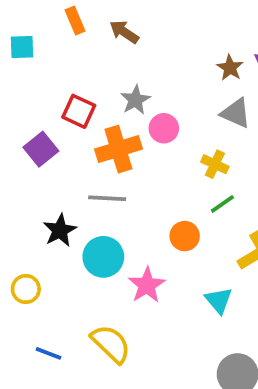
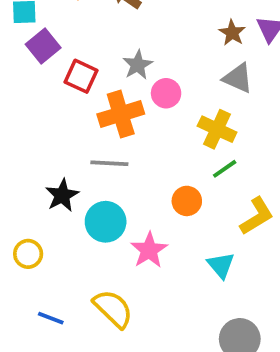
purple square: (41, 149) -> (43, 46), moved
yellow cross: (215, 164) -> (217, 129), size x1.4

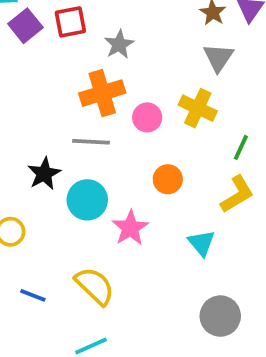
red square: (81, 76) -> (70, 22), moved, turned -36
gray triangle: (238, 78) -> (218, 57), turned 40
pink circle: (166, 93) -> (147, 117), moved
green line: (225, 169) -> (241, 147), moved, turned -30

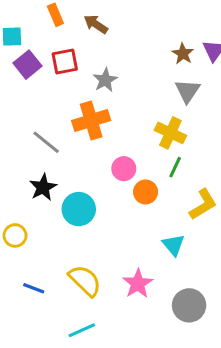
pink circle: (147, 117) -> (124, 169), moved
gray line: (91, 142) -> (46, 142), moved, turned 36
green line: (241, 147) -> (175, 167), moved
pink star: (130, 228) -> (138, 284), moved

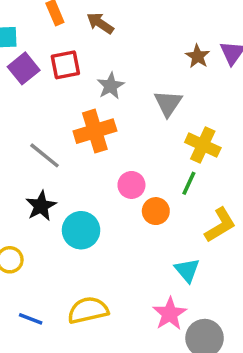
gray triangle: (188, 91) -> (168, 103), moved
yellow cross: (170, 133) -> (203, 145), moved
yellow semicircle: (85, 281) -> (88, 310), turned -57
pink star: (138, 284) -> (170, 314), moved

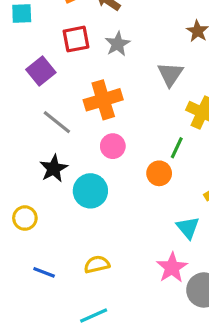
purple square: (24, 68) -> (41, 71), moved
gray star: (111, 86) -> (118, 44), moved
green line: (189, 183) -> (177, 148), moved
pink circle: (131, 185) -> (113, 146), moved
yellow semicircle: (88, 310) -> (97, 264), size x0.7

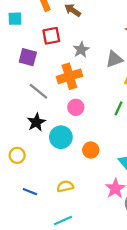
gray star: (118, 44) -> (81, 50), moved
purple square: (41, 71) -> (28, 57), turned -36
gray triangle: (170, 74) -> (114, 59), turned 36
orange circle: (159, 173) -> (91, 150), moved

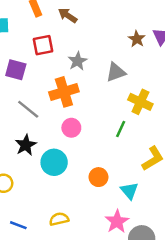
orange circle: (91, 150) -> (98, 177), moved

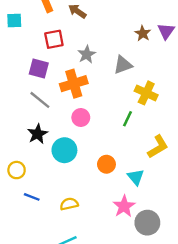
purple square: (16, 70) -> (39, 68), moved
blue line: (18, 225) -> (32, 197), moved

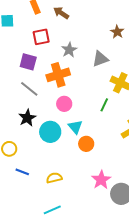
cyan triangle: (136, 177) -> (75, 127), moved

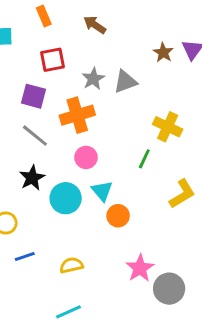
brown arrow: (61, 13) -> (95, 25), moved
gray triangle: (100, 59) -> (125, 82), moved
blue line: (22, 172) -> (25, 257), turned -40

